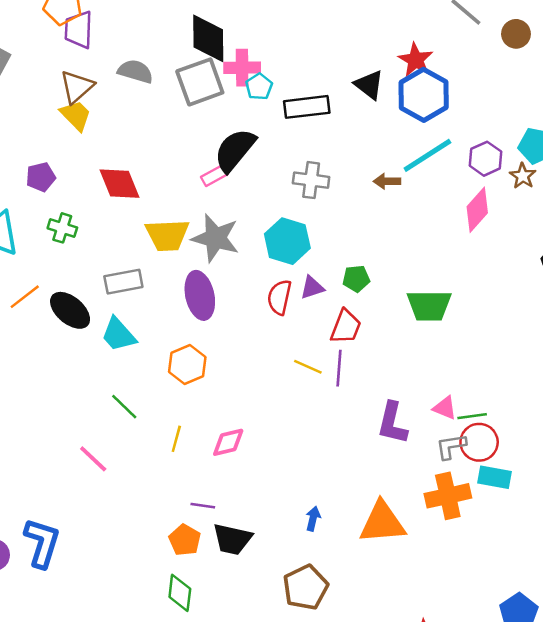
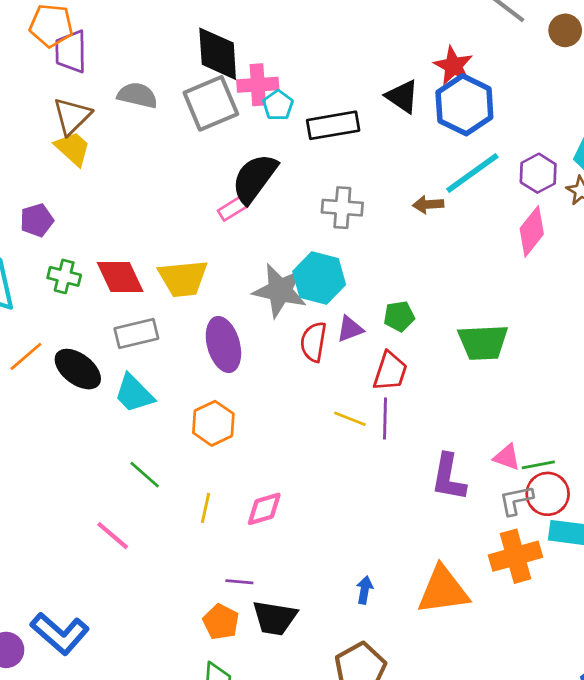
red diamond: (120, 184) -> (120, 277), moved
gray star: (215, 238) -> (280, 290), moved
blue L-shape: (42, 543) -> (60, 633), turned 117

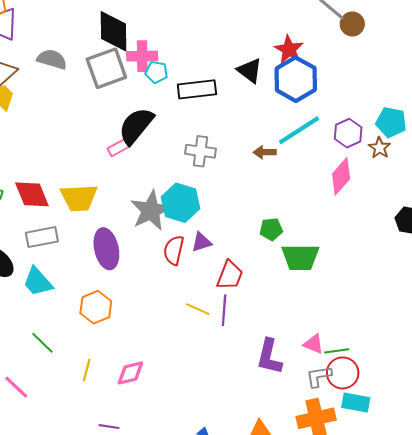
brown circle: (565, 30) -> (352, 24), moved
cyan pentagon: (278, 105) -> (156, 72), turned -30
gray star: (280, 290) -> (151, 211), turned 30
green pentagon: (399, 316) -> (271, 229), moved

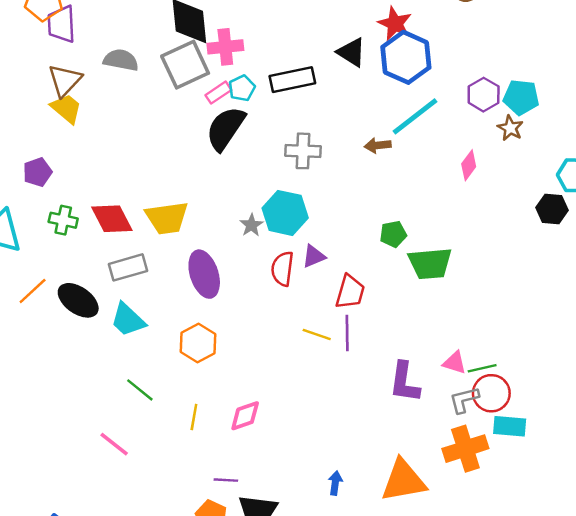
cyan pentagon: (156, 72) -> (242, 88), moved, turned -30
purple hexagon: (348, 133) -> (484, 95), moved
pink rectangle: (119, 147) -> (218, 93), moved
pink diamond: (341, 176) -> (469, 165), size x0.7
gray star: (151, 211) -> (251, 225), size x0.5

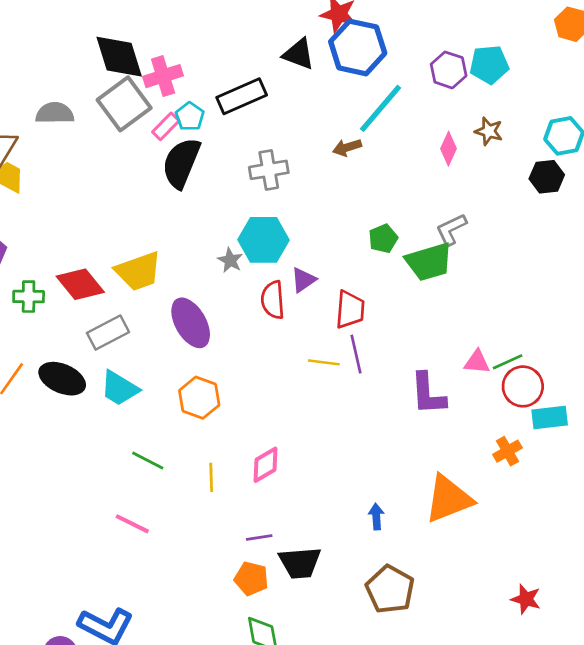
brown star: (510, 128) -> (489, 131), moved
gray L-shape: (464, 400) -> (451, 229), moved
orange cross: (465, 449) -> (507, 451), size x0.6

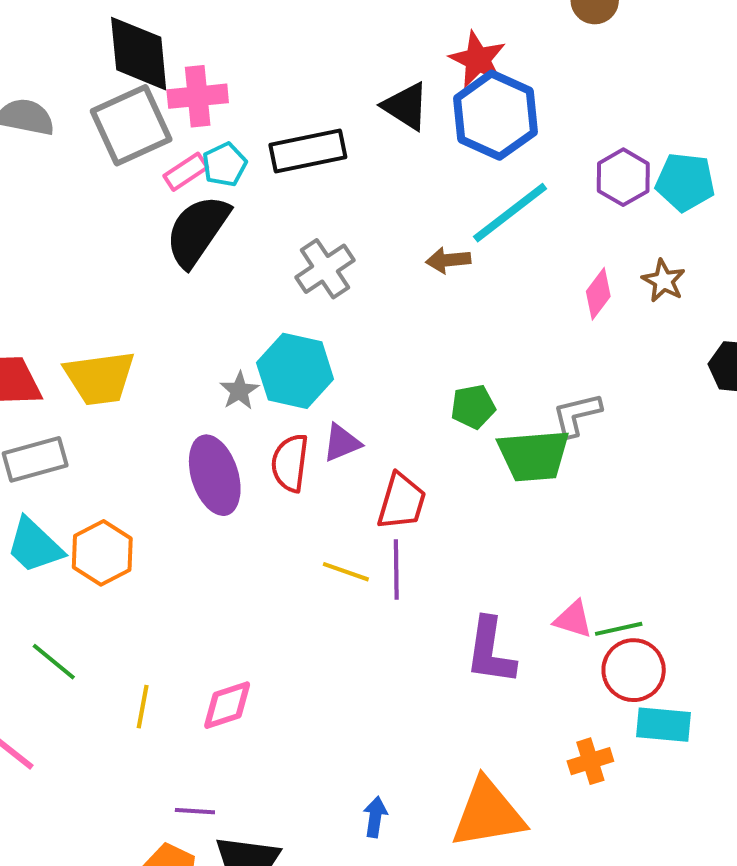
gray cross: (269, 170) -> (325, 269), turned -36
purple ellipse: (191, 323) -> (215, 475), moved
orange hexagon: (199, 398) -> (102, 553), moved

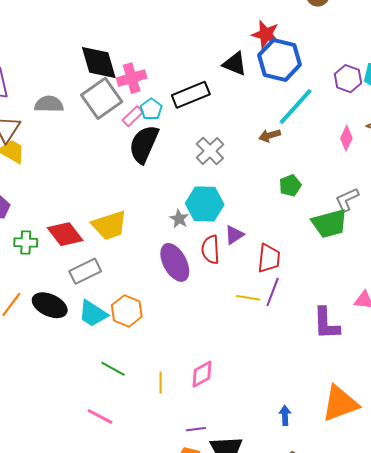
green pentagon: (473, 407) -> (290, 186), moved
purple line: (396, 569) -> (273, 292), turned 32

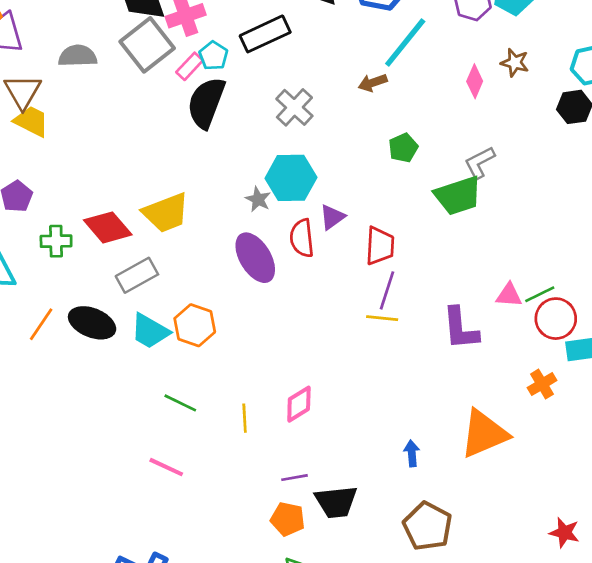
yellow line: (248, 298) -> (382, 318), moved

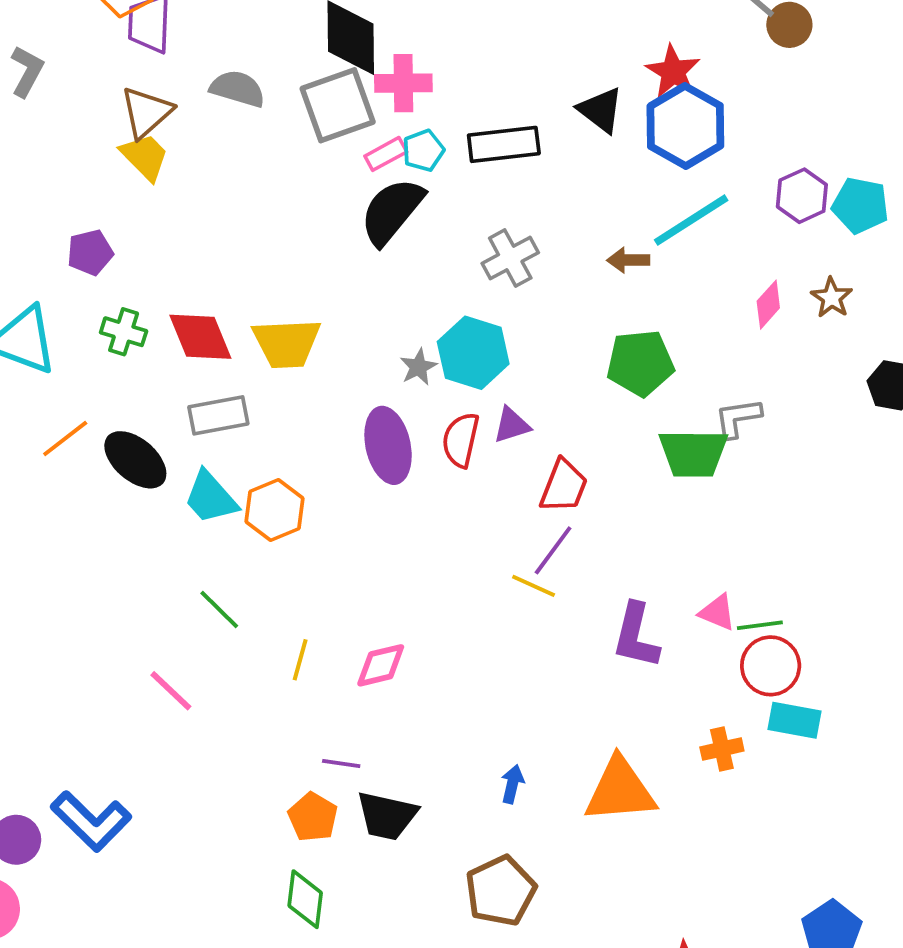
green pentagon: (403, 148) -> (640, 363), size x1.6

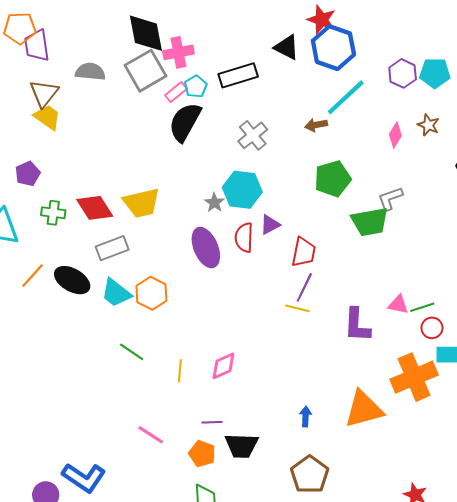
red circle: (771, 666) -> (432, 328), size x0.7
pink line: (171, 691) -> (151, 435), moved
orange cross: (722, 749) -> (414, 377), size x2.0

